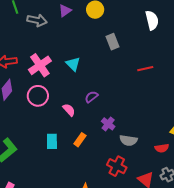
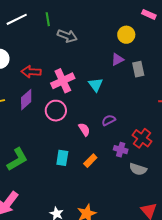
purple triangle: (65, 11) -> (117, 59), moved
purple cross: (108, 124) -> (121, 150), turned -32
red cross: (117, 166) -> (142, 138), moved

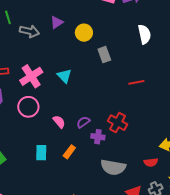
yellow circle: (126, 35) -> (84, 33), moved
purple triangle: (117, 59) -> (57, 22), moved
purple semicircle: (109, 120) -> (83, 122), moved
gray semicircle: (138, 169) -> (113, 167), moved, size x1.4

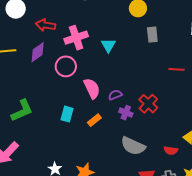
pink semicircle: (59, 122) -> (92, 88), size x1.5

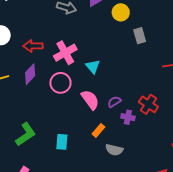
cyan triangle: (108, 45) -> (93, 67), moved
cyan rectangle: (67, 114) -> (62, 142), moved
gray semicircle: (133, 146) -> (114, 150), moved, size x0.7

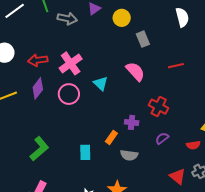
cyan triangle: (93, 67) -> (101, 83), moved
pink semicircle: (90, 100) -> (135, 71), moved
purple semicircle: (114, 102) -> (162, 138), moved
purple cross: (128, 117) -> (132, 122), moved
cyan rectangle: (62, 142) -> (85, 152), moved

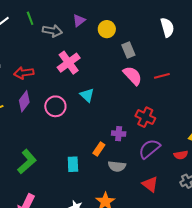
pink cross: (71, 63) -> (69, 63), moved
pink semicircle: (135, 71) -> (133, 76), moved
purple semicircle: (162, 138) -> (149, 149), size x1.6
red triangle: (178, 177) -> (150, 184), moved

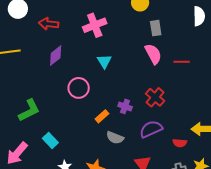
purple diamond: (24, 101) -> (56, 56), moved
pink circle: (55, 106) -> (79, 88), moved
cyan rectangle: (73, 164) -> (50, 140), moved, turned -56

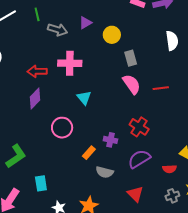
red arrow: (49, 24) -> (37, 71), moved
pink cross: (95, 25) -> (70, 63), turned 30
cyan rectangle: (50, 140) -> (41, 183), turned 42

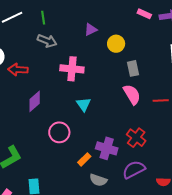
gray arrow: (58, 30) -> (47, 41), moved
red arrow: (37, 71) -> (18, 70), moved
purple cross: (110, 140) -> (107, 148), size x1.5

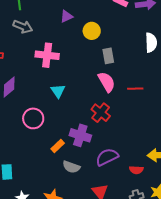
red cross: (136, 138) -> (101, 113), moved

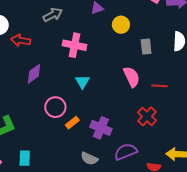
gray arrow: (23, 27) -> (53, 15), turned -54
gray rectangle: (108, 56) -> (146, 47), moved
red cross: (101, 113) -> (147, 116), moved
orange rectangle: (58, 146) -> (72, 123), moved

